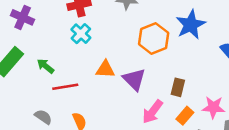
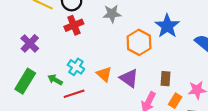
purple cross: (23, 17) -> (30, 43), turned 30
cyan cross: (81, 34) -> (76, 67), moved
orange triangle: (105, 69) -> (104, 74), turned 49

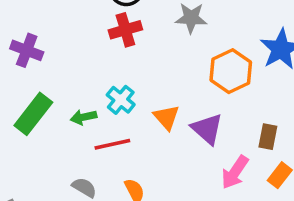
purple cross: (30, 43) -> (27, 50), moved, turned -30
green arrow: (55, 80) -> (84, 117), turned -48

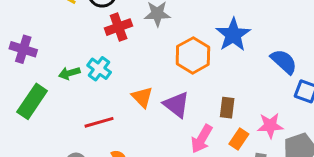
red cross: (125, 30) -> (119, 27), moved
cyan cross: (121, 100) -> (99, 69), moved
green arrow: (84, 117) -> (69, 73), moved

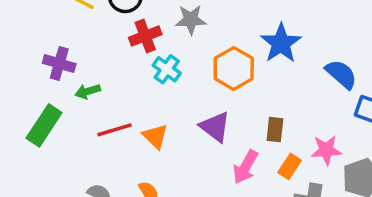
purple cross: (23, 49) -> (59, 64), moved
cyan cross: (99, 69) -> (167, 69), moved
orange triangle: (142, 97) -> (155, 136), moved
red line: (99, 122) -> (115, 130), moved

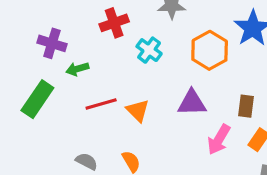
red cross: (145, 36) -> (114, 23), moved
purple triangle: (215, 127) -> (192, 103), turned -40

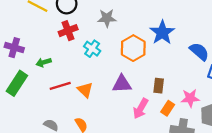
purple cross: (52, 43) -> (14, 48), moved

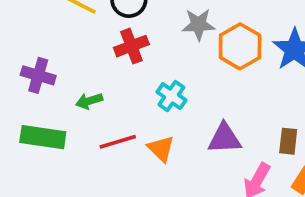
orange hexagon: (133, 48) -> (240, 46), moved
cyan cross: (92, 49) -> (171, 96), moved
green rectangle: (17, 83) -> (43, 137), turned 65

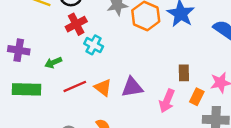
cyan cross: (171, 96) -> (94, 45), moved
purple triangle: (224, 138) -> (132, 87), moved

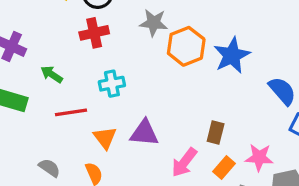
cyan cross: (94, 45) -> (112, 84), moved, turned 36
green arrow: (53, 63) -> (52, 74), turned 42
orange triangle: (103, 88) -> (105, 138), moved

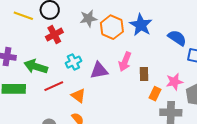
green arrow: (52, 74) -> (36, 67), size x1.6
purple triangle: (144, 133) -> (99, 70), moved
pink arrow: (184, 162) -> (125, 62), moved

